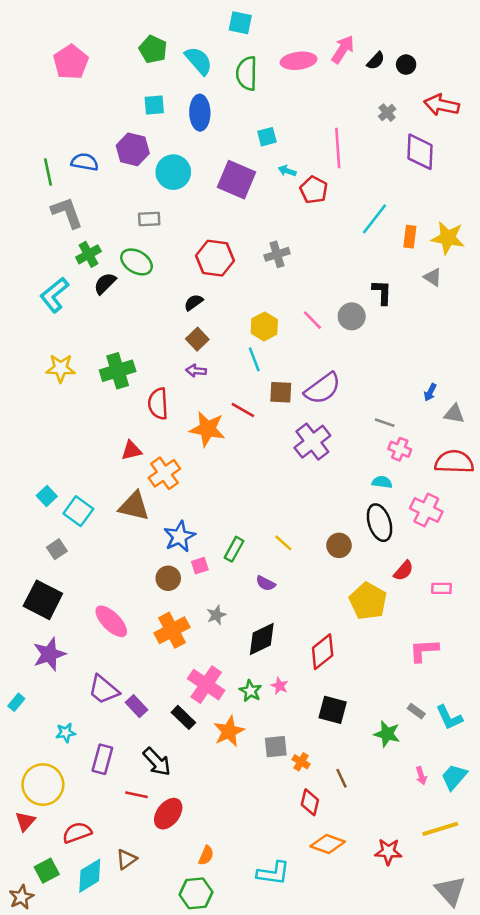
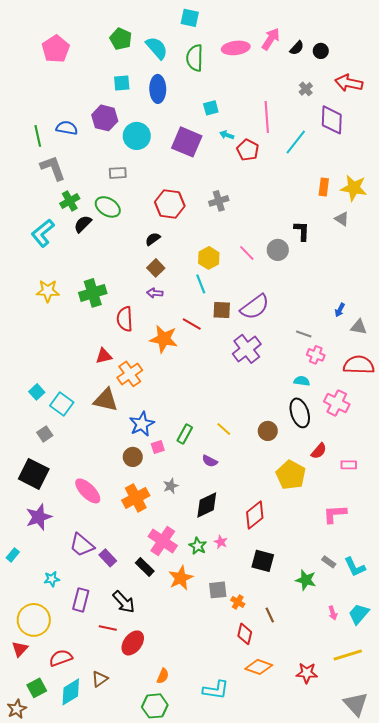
cyan line: (374, 219) -> (296, 142), moved

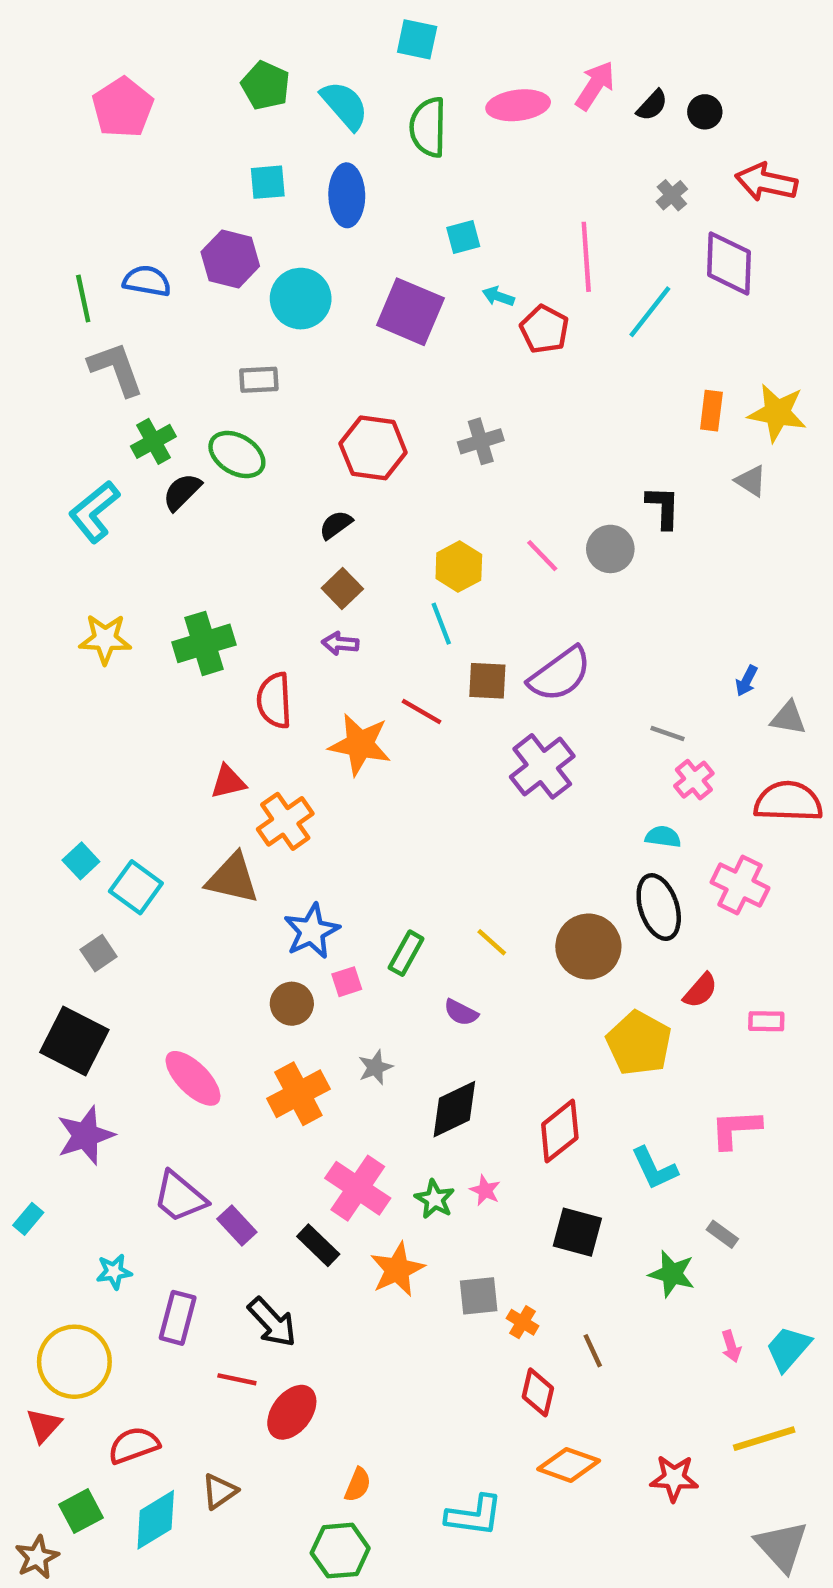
pink cross: (316, 355) -> (694, 780), turned 30
brown circle: (268, 431) -> (588, 947), size x1.5
cyan L-shape: (355, 567) -> (654, 1168), moved

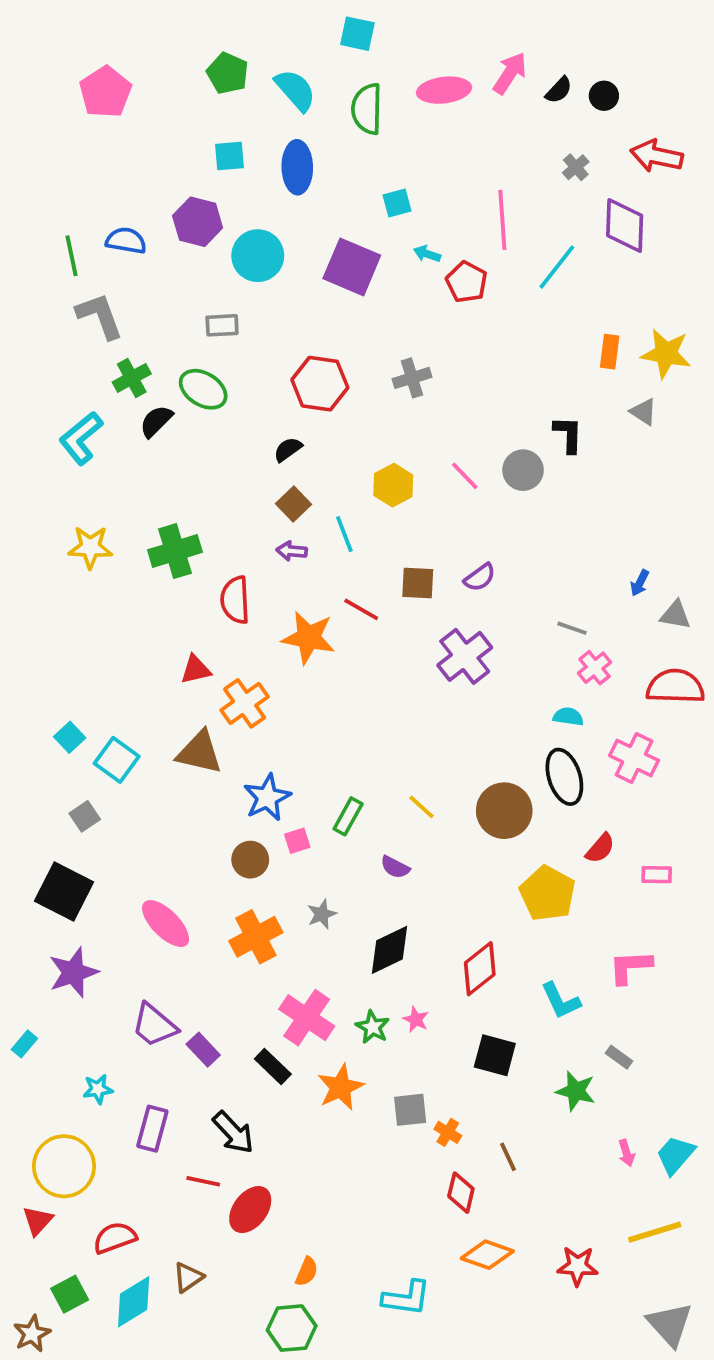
cyan line: (441, 624) -> (344, 534), moved
purple semicircle: (560, 674) -> (480, 577), size x0.6

